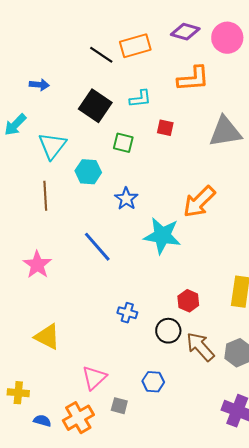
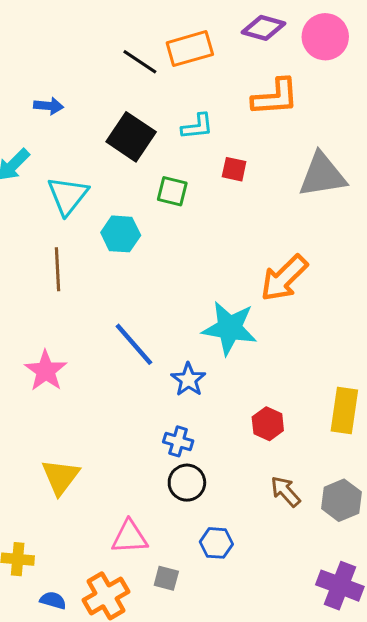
blue star: (126, 199) -> (188, 380), moved
black circle: (168, 331) -> (187, 483), moved
yellow triangle: (47, 337) -> (60, 477), turned 40
brown arrow: (200, 347) -> (286, 491), size x0.7
pink triangle: (94, 378) -> (130, 537), turned 40

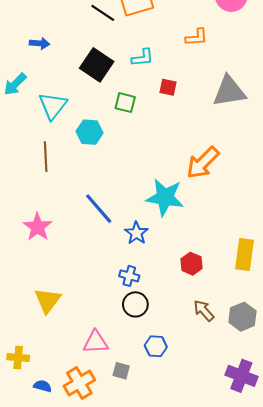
orange L-shape: (275, 97) -> (197, 37), size x0.7

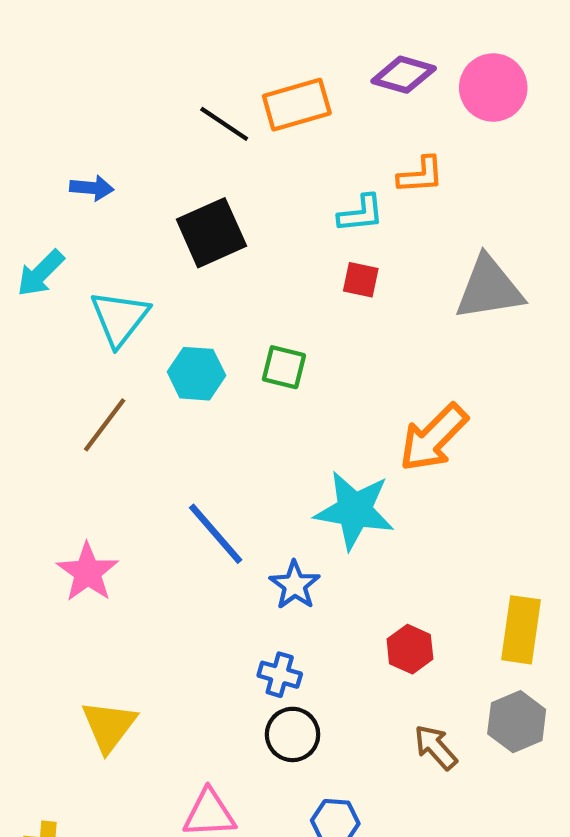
cyan L-shape: (143, 58) -> (361, 214), moved
black square: (97, 65) -> (211, 233), turned 32
green square: (125, 103) -> (284, 367), moved
brown line: (46, 157) -> (105, 425), turned 40
gray hexagon: (242, 317) -> (517, 722), moved

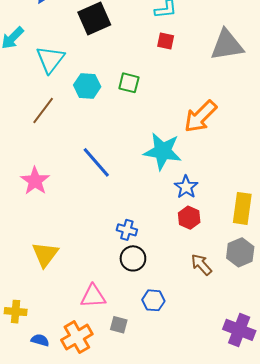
blue star: (295, 585) -> (186, 187), moved

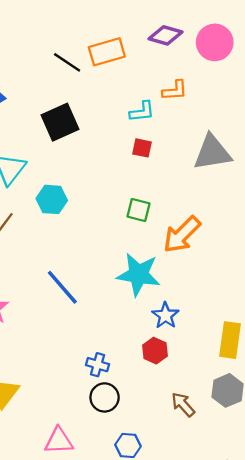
green square: (129, 83) -> (139, 210), moved
red hexagon: (189, 218) -> (155, 351), moved

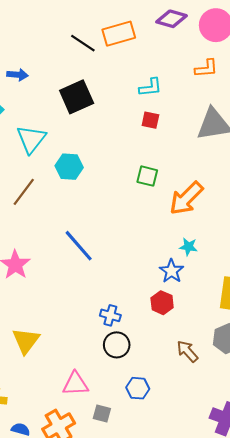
orange L-shape: (175, 90) -> (206, 68), moved
cyan star: (139, 274) -> (188, 247), moved, size x0.5

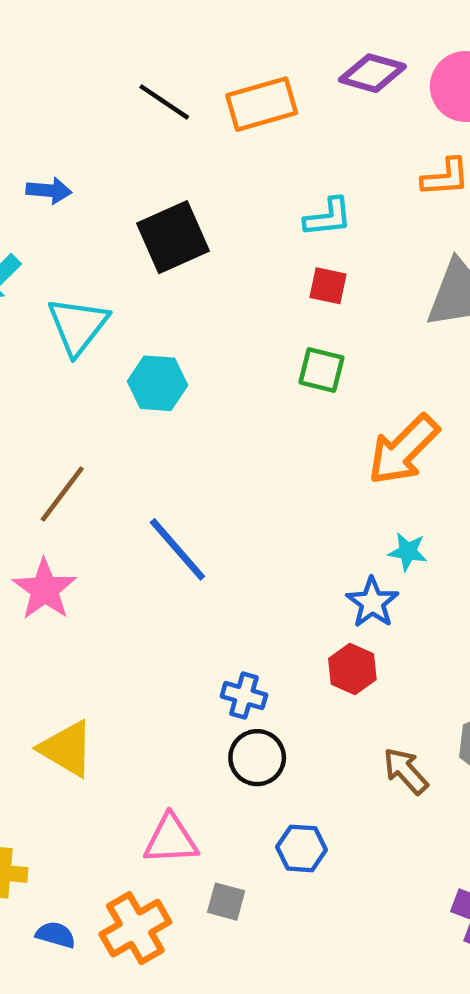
black line: (83, 43) -> (164, 102), moved
green square: (147, 176) -> (321, 370), moved
brown line: (24, 192) -> (62, 494), moved
yellow triangle: (26, 341) -> (67, 749), turned -36

